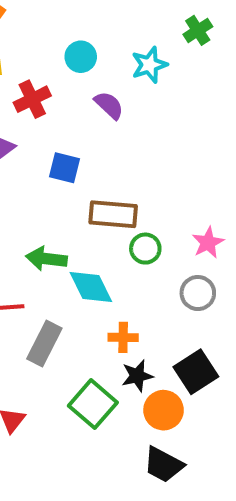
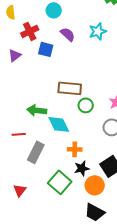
cyan star: (149, 65) -> (98, 31), moved
blue square: (65, 168) -> (46, 49), moved

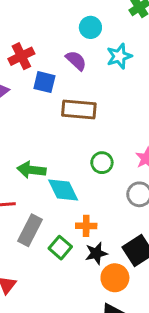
cyan circle: (54, 10) -> (90, 27), moved
brown rectangle: (70, 88) -> (79, 109), moved
green square: (60, 182) -> (60, 248), moved, size x0.7

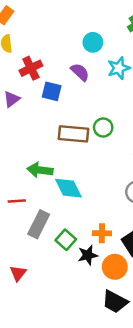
brown rectangle: (79, 109) -> (74, 134), moved
green circle: (102, 163) -> (103, 127), moved
orange cross: (86, 226) -> (102, 233), moved
black star: (96, 253) -> (88, 255), moved

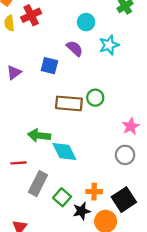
red cross: (31, 68) -> (31, 15), moved

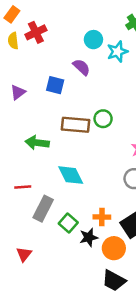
cyan star: (109, 45) -> (117, 52), moved
green arrow: (39, 135) -> (37, 143), moved

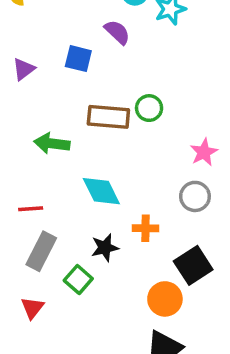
gray rectangle: (43, 209) -> (41, 251), moved
orange cross: (102, 217) -> (146, 228), moved
green square: (68, 223) -> (78, 279), moved
black star: (89, 237) -> (105, 248), moved

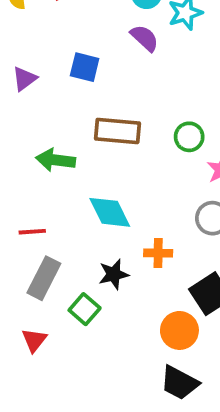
purple semicircle: (117, 32) -> (145, 38), moved
green circle: (149, 108) -> (189, 137), moved

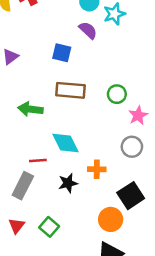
blue square: (85, 67) -> (62, 53), moved
red line: (32, 232) -> (38, 161), moved
green square: (85, 309) -> (49, 227), moved

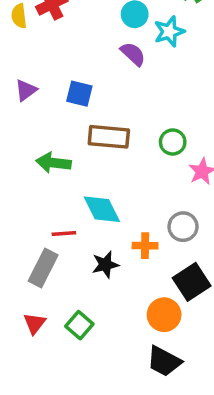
blue square: (62, 53) -> (79, 94), moved
gray circle: (132, 147) -> (183, 227), moved

